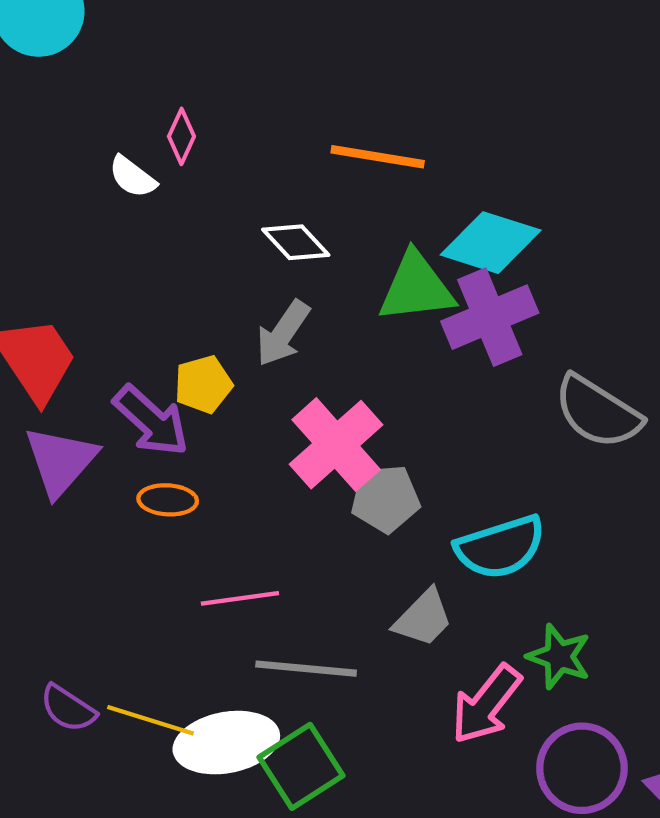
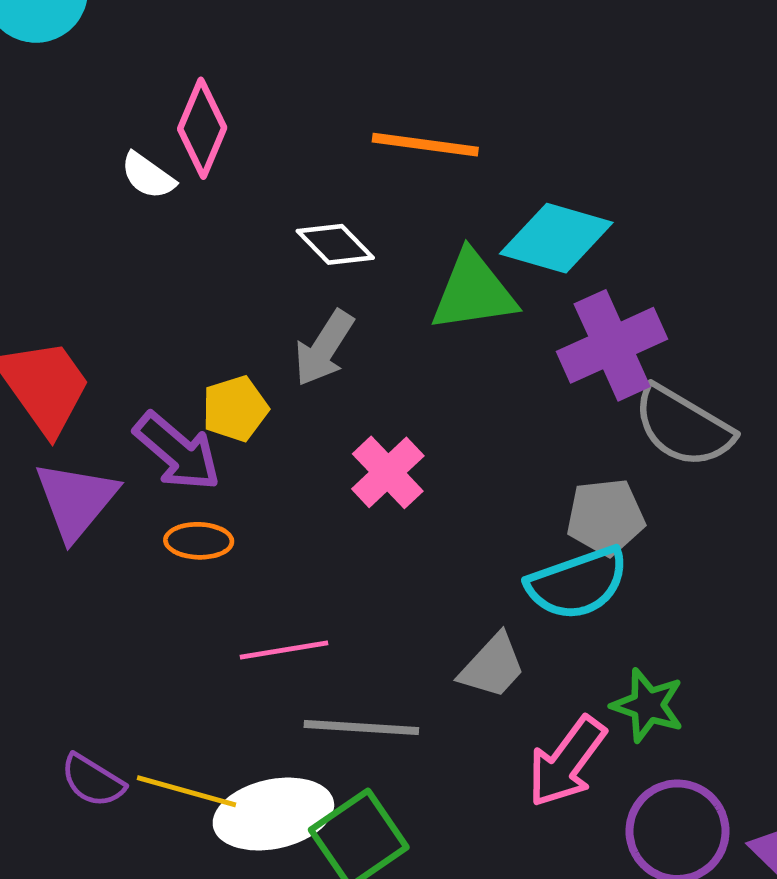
pink diamond: (181, 136) -> (202, 128), size x1.5
purple cross: (490, 317) -> (612, 345), moved
pink cross: (336, 445) -> (388, 472), size x0.7
gray pentagon: (385, 499) -> (605, 517), moved

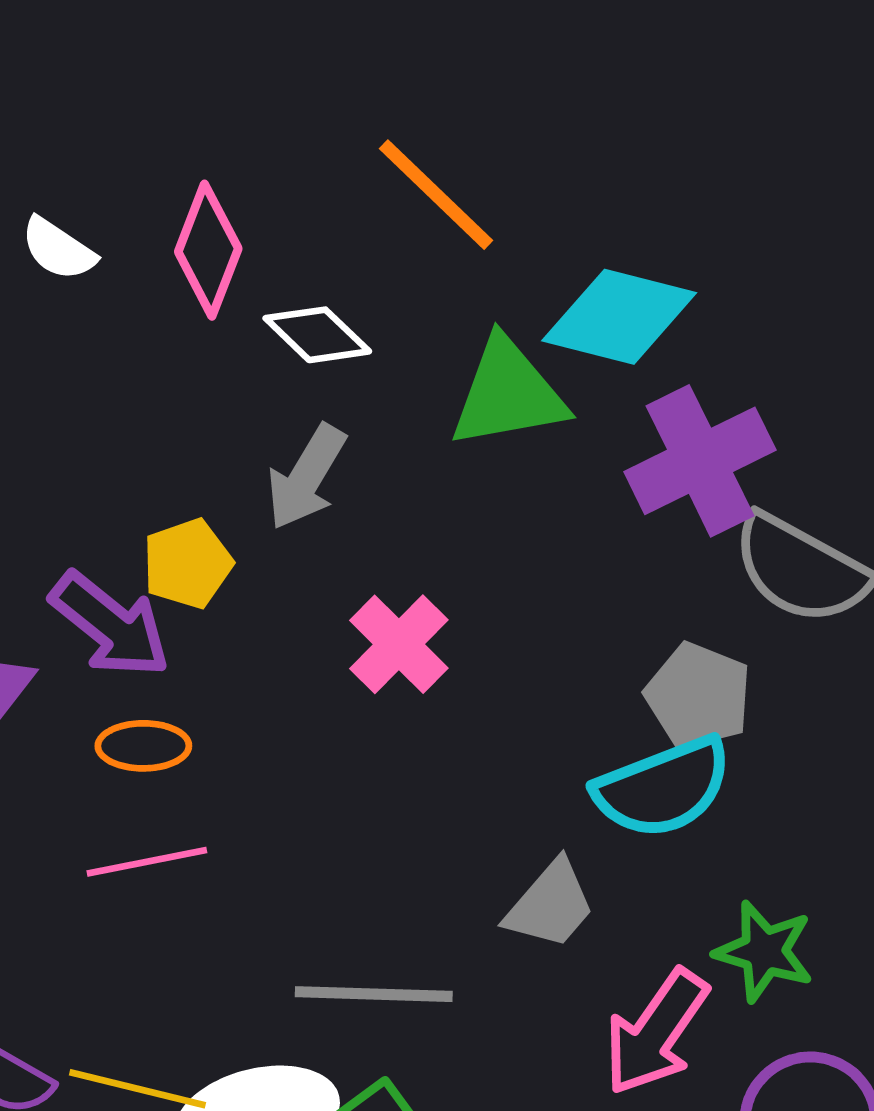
pink diamond: (202, 128) -> (208, 250), moved
orange line: (425, 145) -> (436, 195), turned 38
gray pentagon: (605, 517) -> (698, 696), turned 30
pink line: (284, 650) -> (147, 862), moved

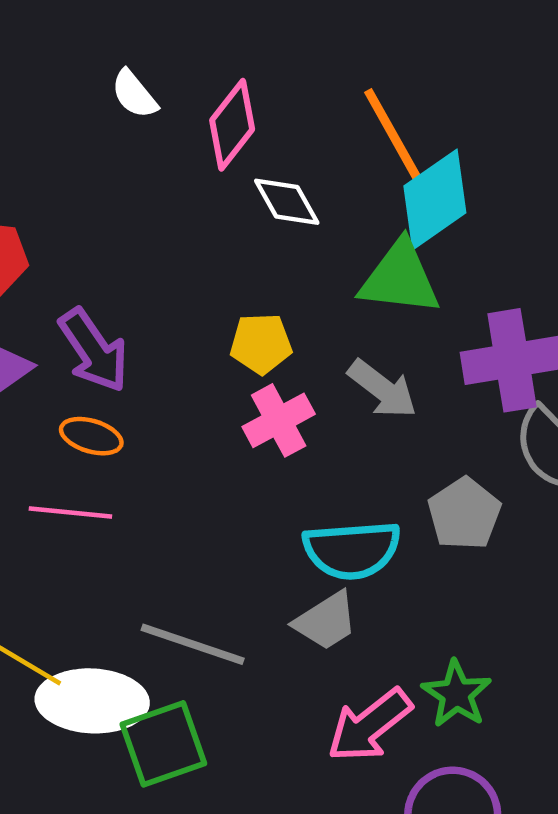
cyan diamond: (619, 317) -> (435, 199), moved, turned -66
gray arrow: (306, 477) -> (382, 389), moved, turned -100
yellow pentagon: (187, 564) -> (261, 344), moved
cyan semicircle: (663, 788) -> (352, 550), moved

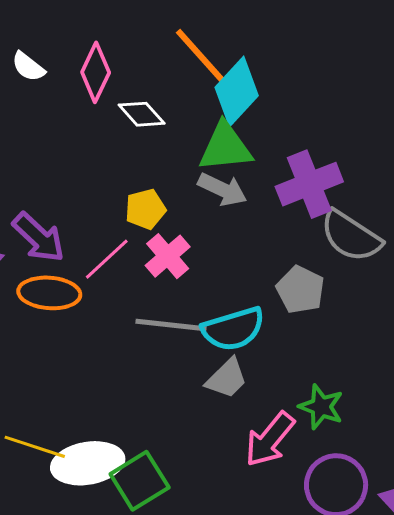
gray arrow: (382, 389) -> (222, 189), moved
orange ellipse: (91, 436) -> (49, 293), size x1.5
pink line: (70, 513) -> (107, 259), moved, turned -36
gray line: (193, 644) -> (171, 325), moved

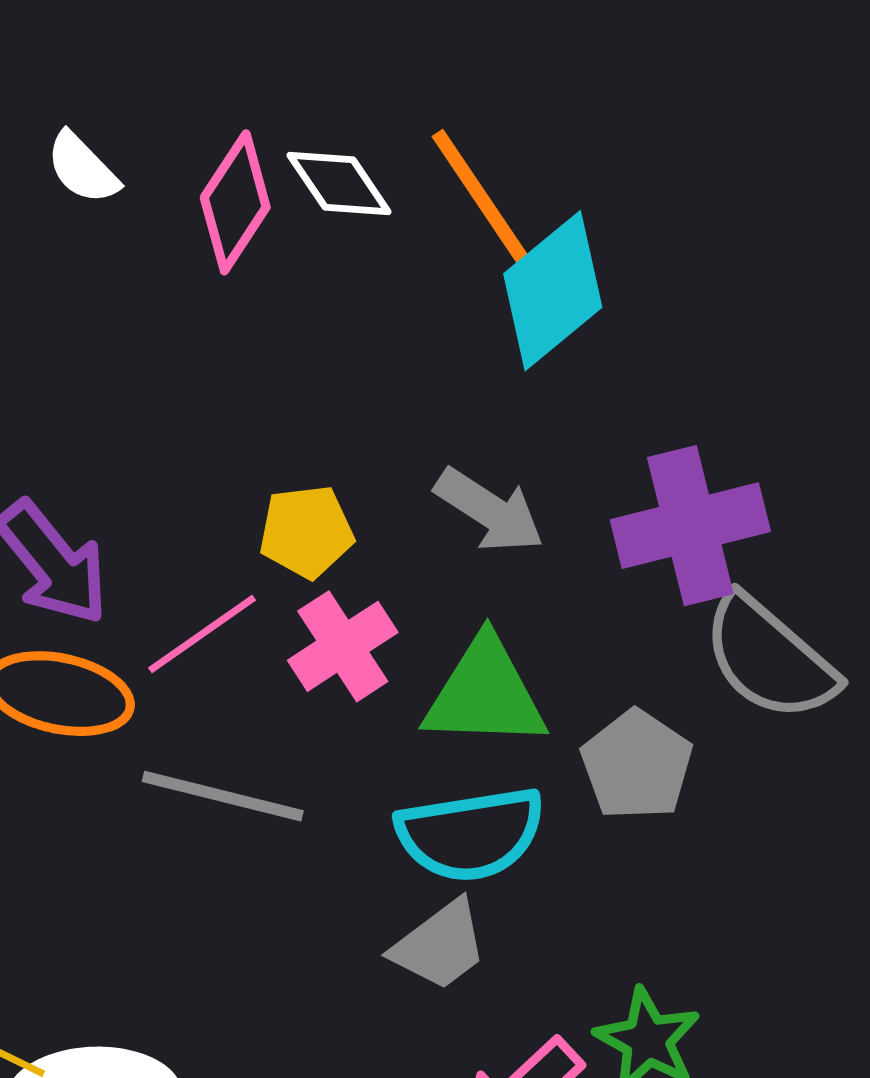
white diamond: (142, 114) -> (339, 184), moved
green triangle: (225, 147) -> (485, 694), moved
gray line: (171, 325) -> (223, 796), moved

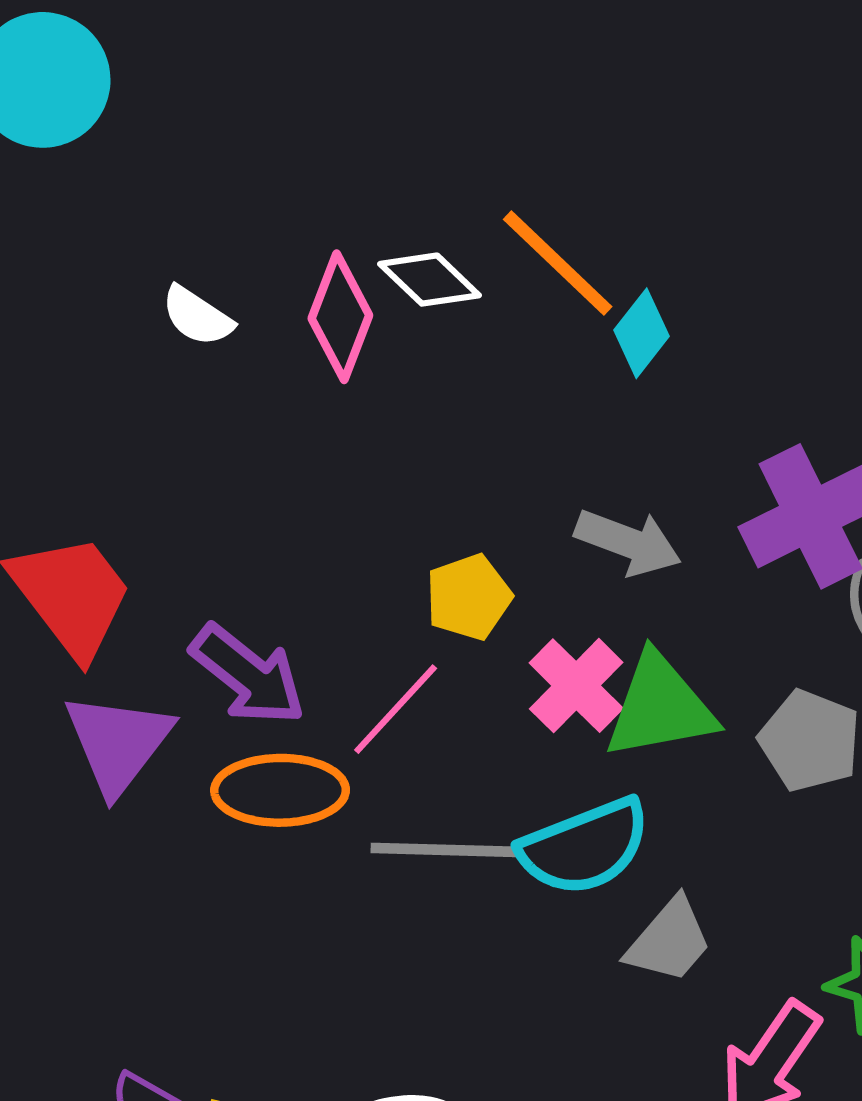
cyan diamond: (553, 291) -> (642, 333), size x0.6
pink cross: (343, 646) -> (576, 686), moved
cyan semicircle: (470, 834) -> (584, 847), moved

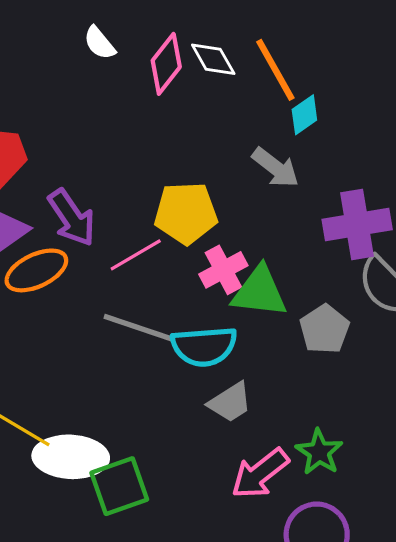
gray arrow: (628, 542) -> (275, 168), moved
yellow pentagon: (469, 597) -> (186, 213), size x1.5
orange ellipse: (280, 790) -> (36, 270), moved, turned -42

